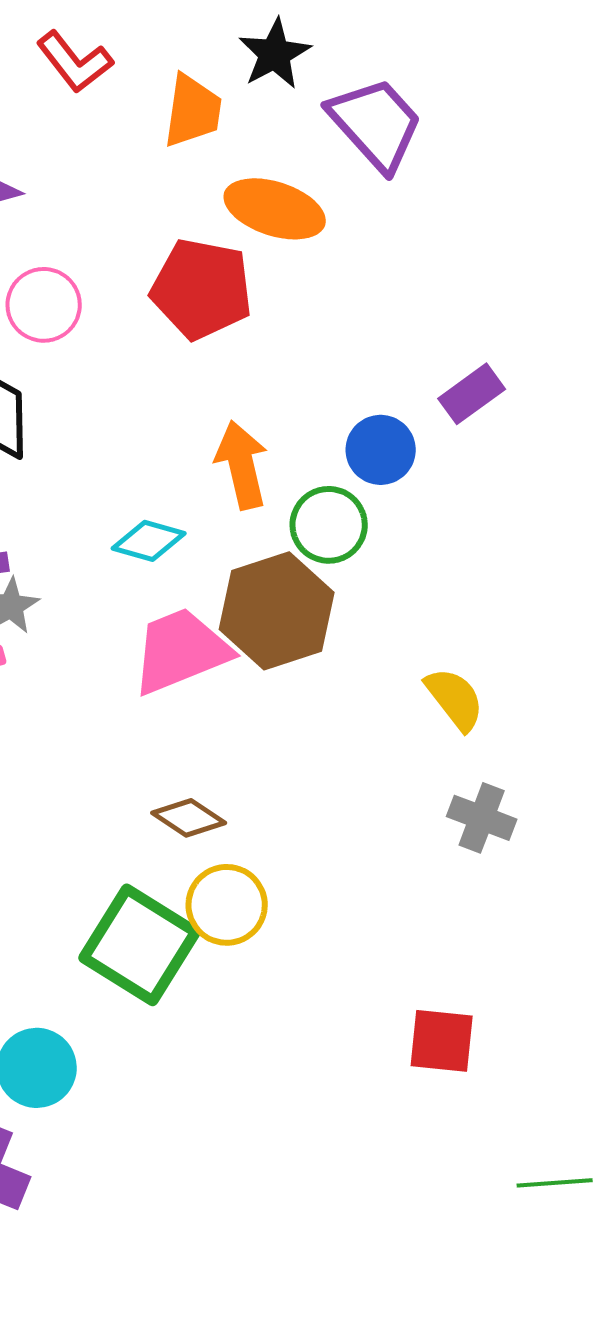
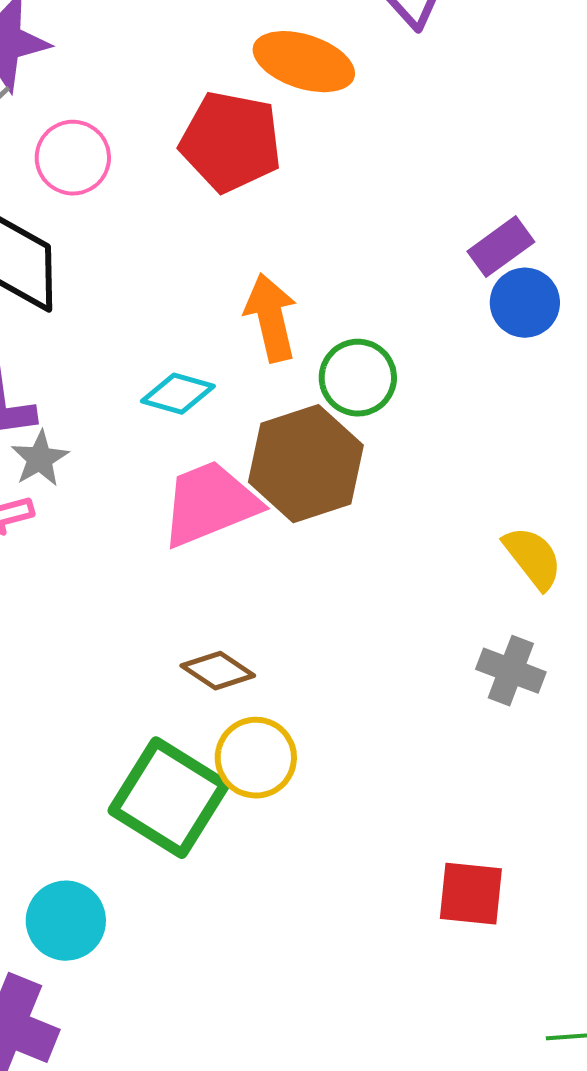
blue circle: (381, 450) -> (525, 303), moved
yellow semicircle: (455, 699) -> (533, 558), moved

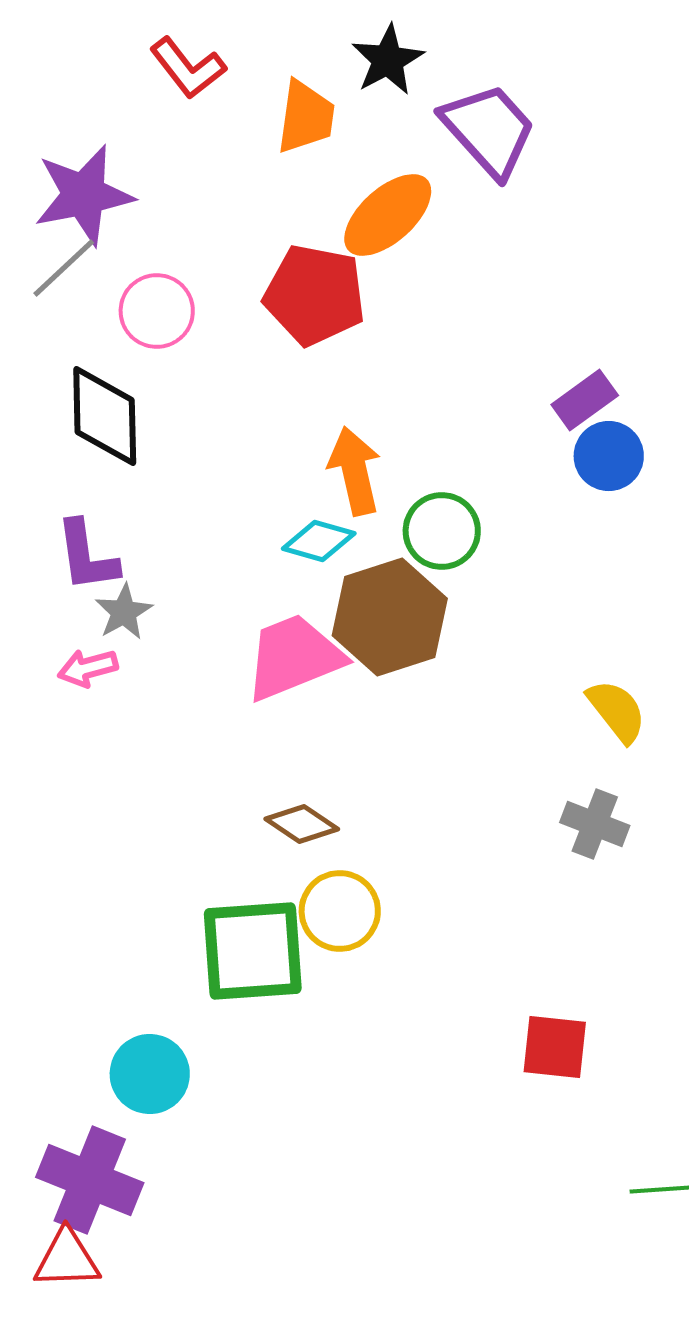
orange ellipse: (304, 62) -> (388, 215), turned -60
cyan diamond: (178, 394) -> (319, 541), moved
green square: (169, 798) -> (253, 951), turned -36

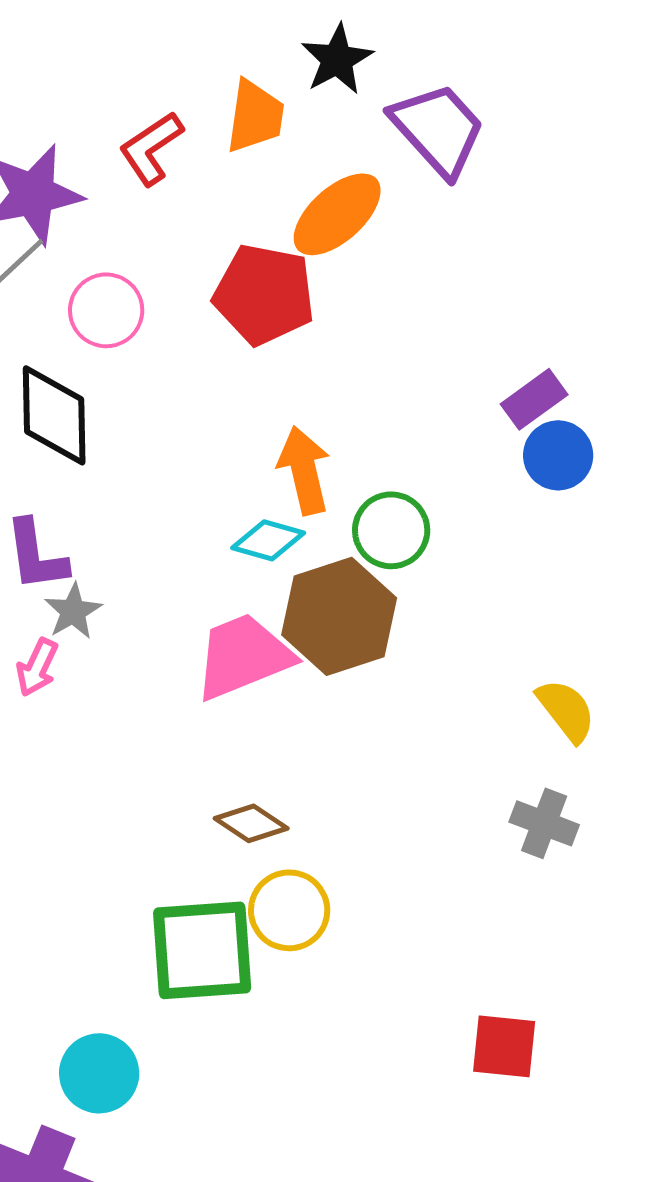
red L-shape: (188, 68) -> (151, 148), moved, turned 94
pink arrow: (88, 668) -> (37, 667), turned -50

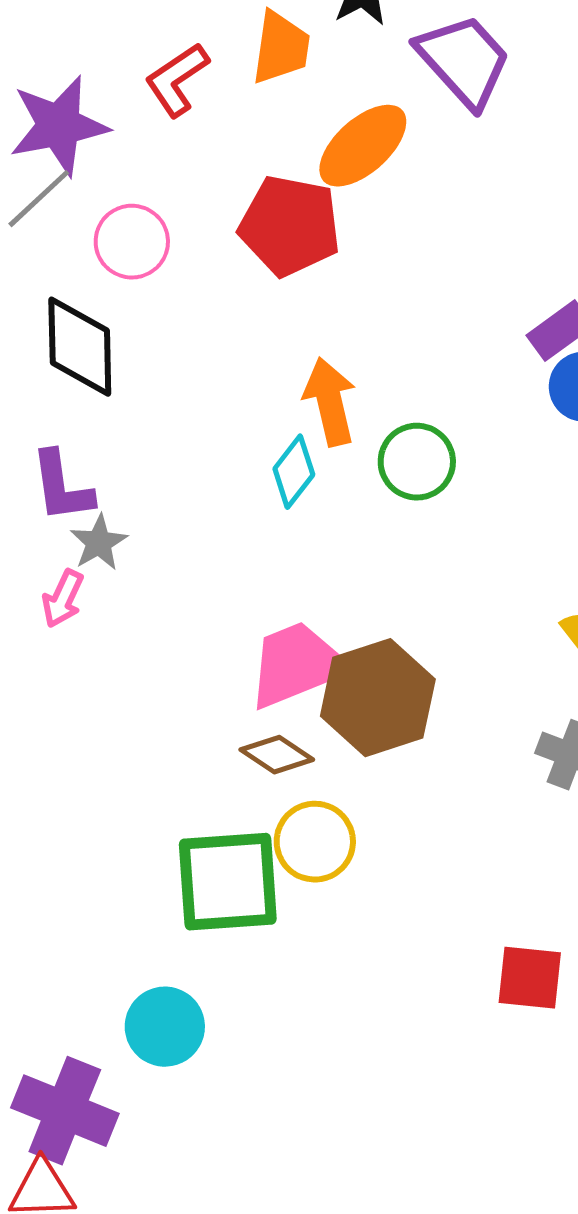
cyan diamond: (268, 540) -> (294, 472), turned -68
brown hexagon: (339, 616) -> (378, 698), moved
pink trapezoid: (243, 656) -> (297, 665), moved
cyan circle: (99, 1073) -> (165, 1027), moved

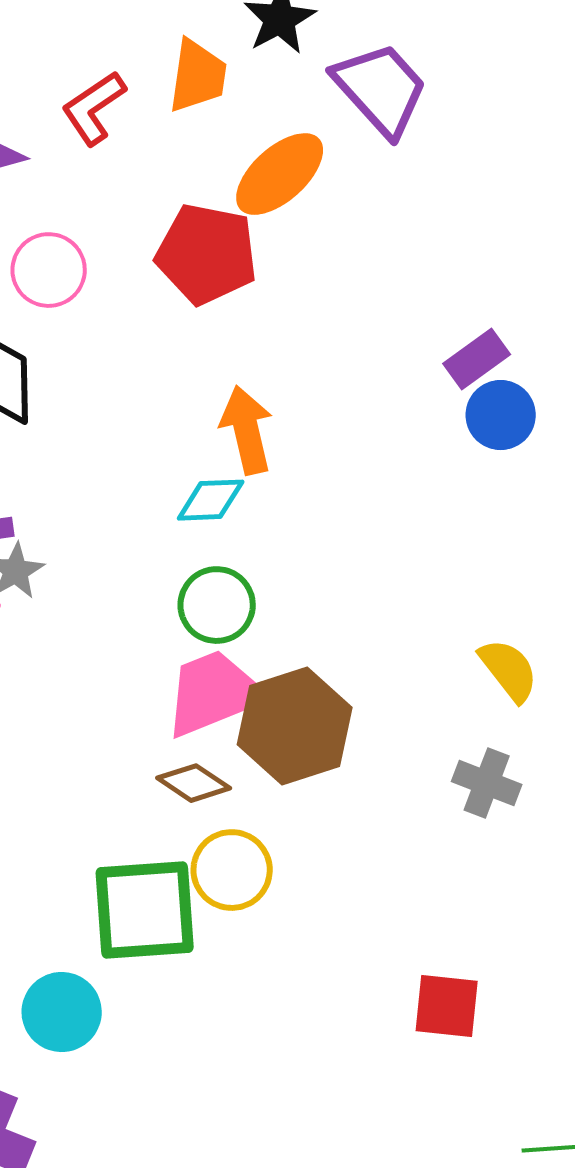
green circle: (417, 462) -> (217, 605), moved
cyan diamond: (294, 472) -> (211, 500), turned 50
cyan circle: (165, 1027) -> (62, 1012), moved

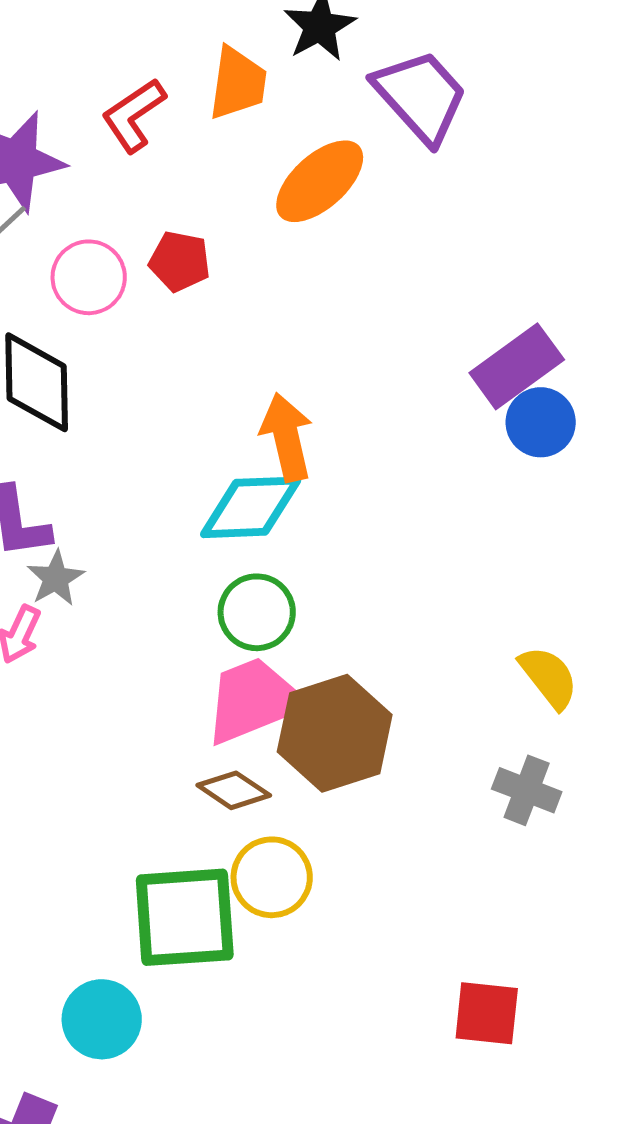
red pentagon: (207, 254) -> (180, 261), moved, size x0.6
purple rectangle: (477, 359) -> (517, 366), size x1.4
cyan diamond: (211, 500) -> (251, 507), size x1.5

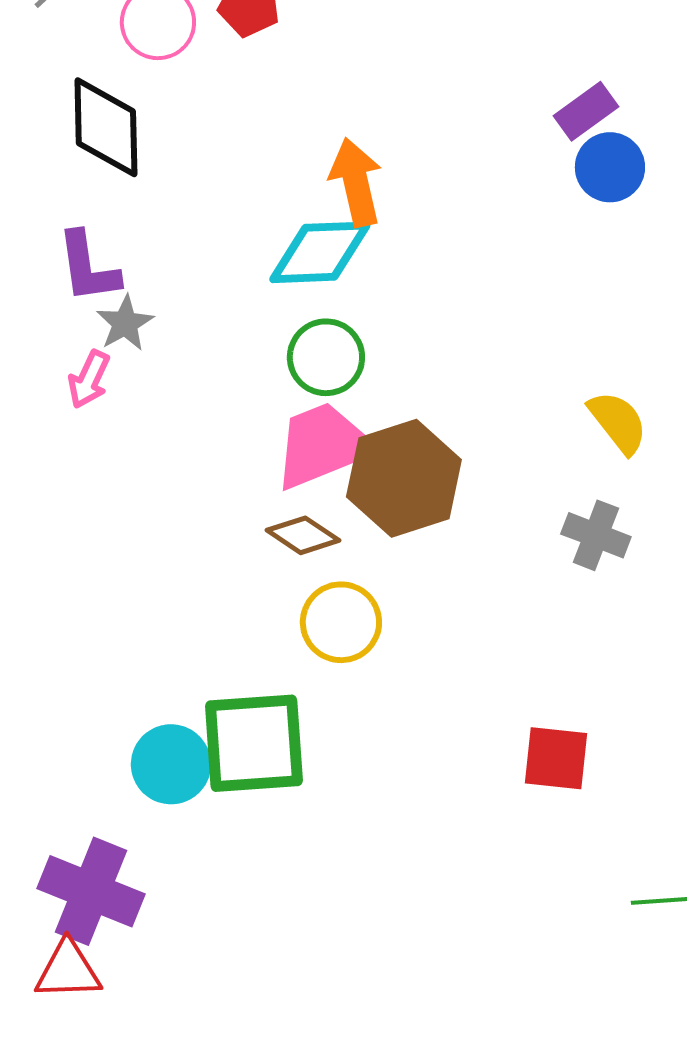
purple rectangle: (517, 366) -> (586, 111), size x0.7
green square: (185, 917) -> (254, 743), moved

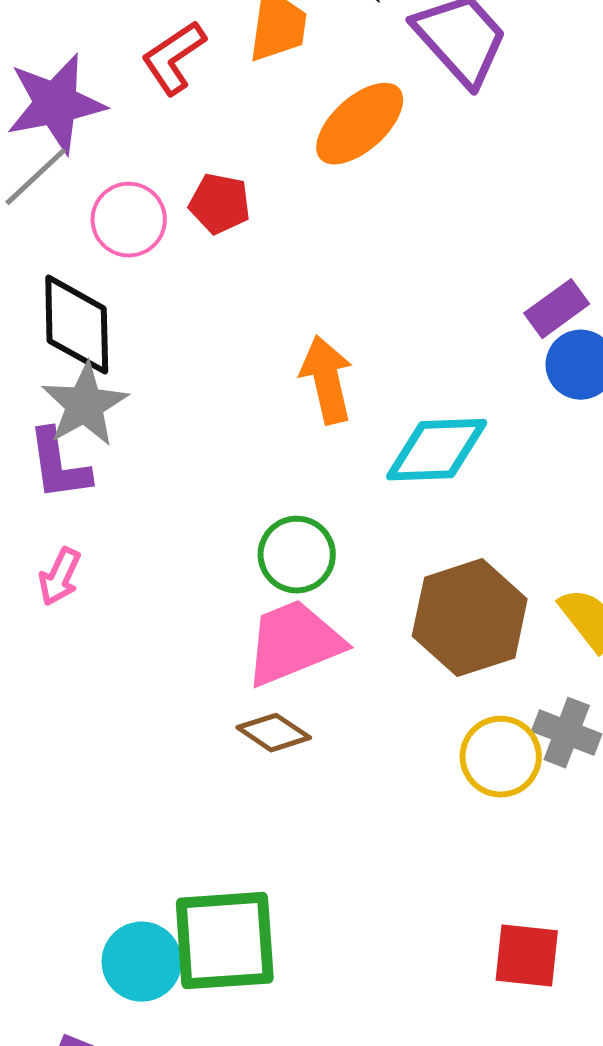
cyan diamond: (320, 252) -> (437, 450), moved
gray star: (125, 323) -> (85, 405), moved, size x1.5
brown hexagon: (404, 478) -> (470, 618), moved
yellow circle: (341, 622) -> (501, 757), moved

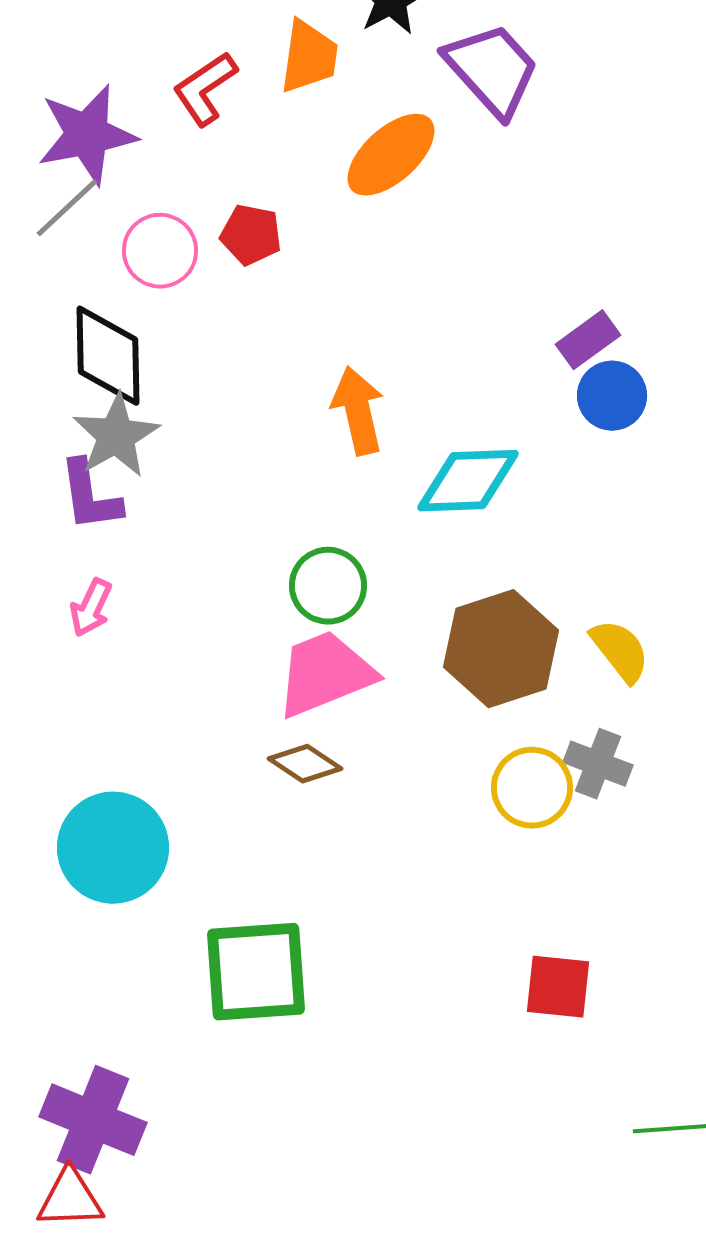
cyan circle: (142, 962) -> (113, 848), moved, size x1.4

